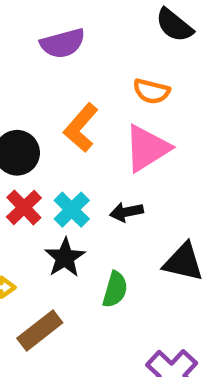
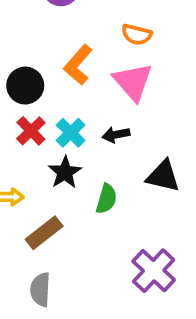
pink triangle: (147, 148) -> (133, 82), turned -39

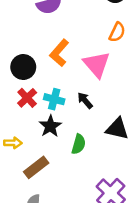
orange semicircle: (137, 35) -> (117, 32), moved, turned -78
cyan cross: (71, 133) -> (54, 99), turned -30
black arrow: (116, 135) -> (85, 100), turned 60

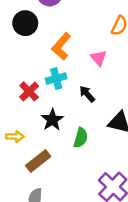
pink triangle: (97, 64) -> (99, 58), size x0.6
black circle: (23, 67) -> (25, 23), moved
cyan cross: (54, 99) -> (56, 79), moved, turned -30

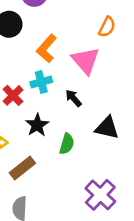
pink triangle: (99, 58) -> (86, 61), size x1.6

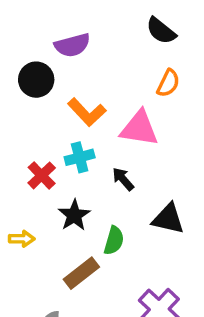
orange L-shape: (47, 48) -> (87, 112), turned -84
pink triangle: (86, 61) -> (139, 128), turned -40
brown rectangle: (22, 168) -> (81, 273), moved

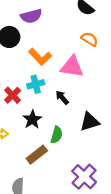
orange semicircle: (168, 83) -> (90, 39), turned -84
black triangle: (168, 219) -> (90, 122), turned -30

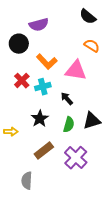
red cross: (13, 95) -> (22, 81), moved
green semicircle: (57, 135) -> (69, 125), moved
purple cross: (84, 177) -> (76, 158), moved

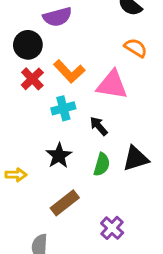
red cross: (22, 81) -> (32, 79), moved
purple cross: (76, 158) -> (112, 228), moved, size x0.7

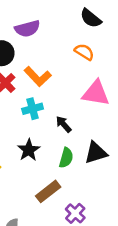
orange semicircle: (136, 48) -> (84, 52), moved
pink triangle: (112, 85) -> (96, 93), moved
brown rectangle: (65, 203) -> (48, 191), moved

